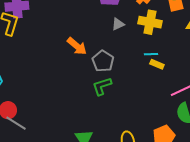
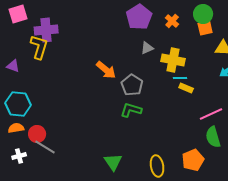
yellow cross: (150, 22) -> (173, 60), moved
green L-shape: (102, 86) -> (131, 110), turned 35

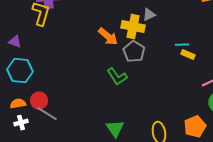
yellow cross: (173, 60) -> (133, 27), moved
purple triangle: (13, 66) -> (15, 42), moved
green L-shape: (131, 110) -> (117, 77), moved, turned -140
orange semicircle: (16, 128) -> (18, 104), moved

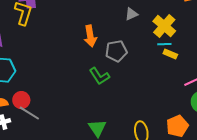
yellow cross: (133, 27) -> (164, 26), moved, turned 30
orange arrow: (108, 37) -> (90, 36), turned 40
gray pentagon: (134, 52) -> (116, 51), turned 30

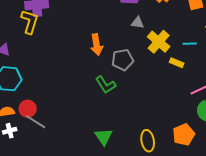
gray triangle: (131, 14) -> (138, 23), turned 32
yellow cross: (164, 26) -> (159, 42), moved
cyan line: (164, 44) -> (190, 44), moved

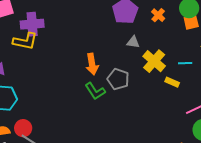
yellow L-shape: (30, 22) -> (25, 41), turned 85
gray pentagon: (123, 60) -> (118, 79), turned 30
green L-shape: (106, 85) -> (95, 91), moved

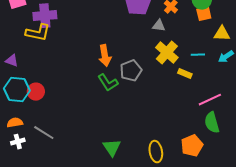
gray triangle: (133, 42) -> (159, 26), moved
gray pentagon: (118, 79) -> (131, 71), turned 30
red circle: (23, 128) -> (36, 92), moved

